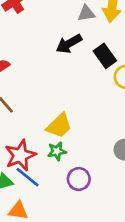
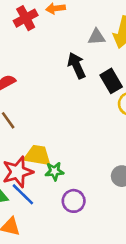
black arrow: (69, 44) -> (76, 65), turned 90
yellow trapezoid: (59, 126) -> (37, 155), moved, turned -132

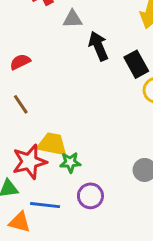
gray triangle: (97, 37) -> (73, 19), moved
blue line: (23, 194) -> (45, 205), moved, turned -40

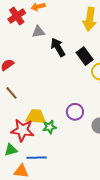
red star: (29, 162) -> (22, 130), turned 30
purple circle: (90, 196) -> (75, 112), moved

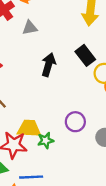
black arrow: (58, 47) -> (48, 65), moved, turned 48

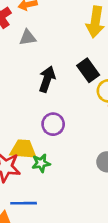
purple circle: (75, 122) -> (53, 124), moved

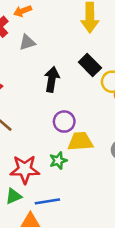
yellow trapezoid: (23, 149) -> (80, 141), moved

